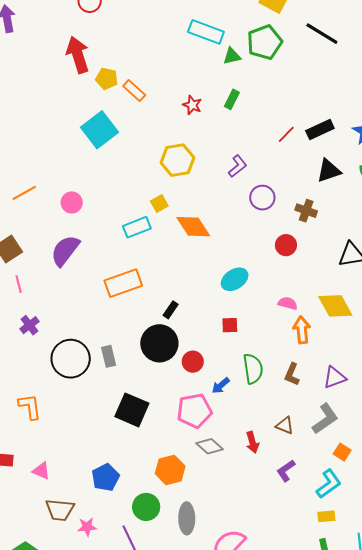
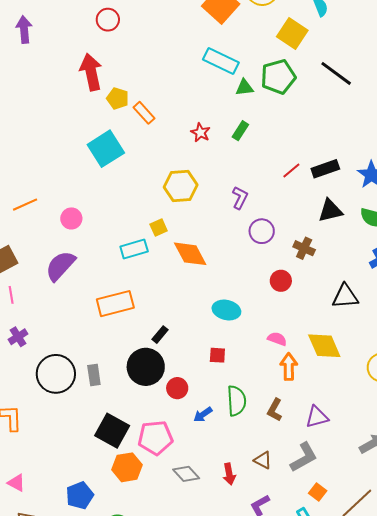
purple L-shape: (238, 166) -> (240, 198), turned -30
cyan ellipse: (235, 279) -> (226, 310), turned 40
pink pentagon: (194, 411) -> (155, 438), moved
orange hexagon: (170, 470) -> (127, 467), moved

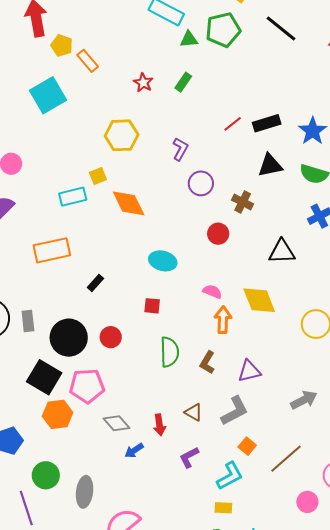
black circle: (146, 367) -> (69, 338), moved
blue arrow: (203, 415) -> (134, 451), moved

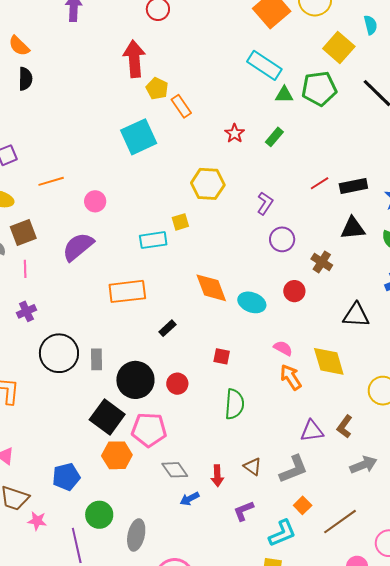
orange diamond: (129, 203) -> (211, 288), moved
cyan ellipse: (163, 261) -> (252, 302), moved
orange arrow: (223, 320) -> (291, 377), turned -40
brown L-shape: (207, 363) -> (345, 427), moved

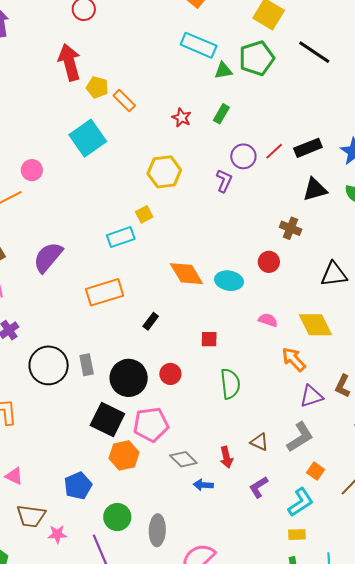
pink circle: (95, 201) -> (32, 170), moved
purple circle: (282, 239) -> (243, 156), moved
orange arrow: (291, 377) -> (294, 359), moved
blue arrow: (190, 499) -> (203, 485), turned 42

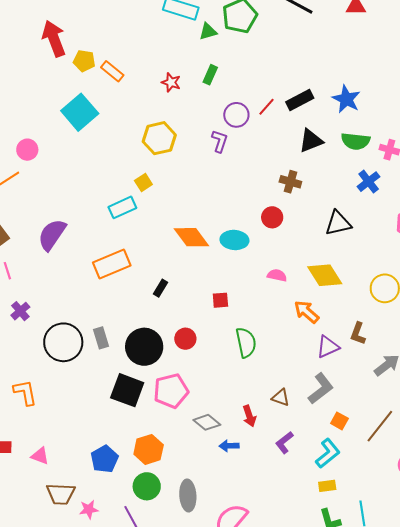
orange hexagon: (124, 455) -> (149, 449), moved

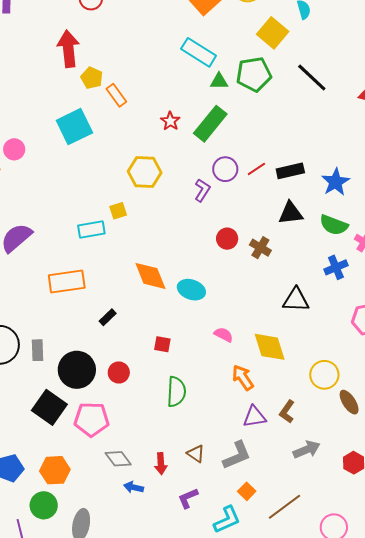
green rectangle: (210, 75) -> (210, 124), size x1.8
red circle: (272, 217) -> (227, 239), moved

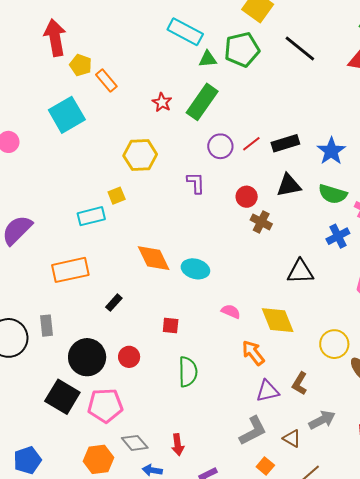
purple L-shape: (202, 190) -> (196, 183), moved, turned -30
red circle: (227, 239) -> (247, 197), moved
gray rectangle: (37, 350) -> (47, 326), moved
brown triangle: (196, 454) -> (292, 438), moved
orange hexagon: (55, 470) -> (98, 459), moved

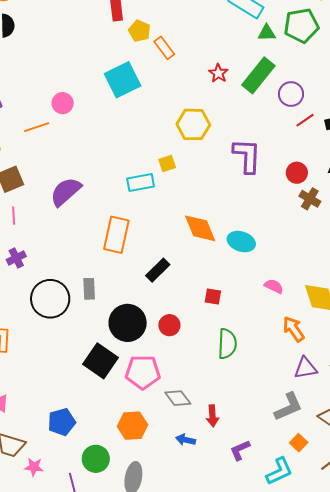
purple circle: (220, 146) -> (291, 94), moved
purple L-shape: (196, 183) -> (247, 156), size x1.6
orange rectangle: (70, 270) -> (116, 235), turned -69
black rectangle: (114, 303) -> (158, 270), size x1.4
gray diamond: (135, 443) -> (178, 398), moved

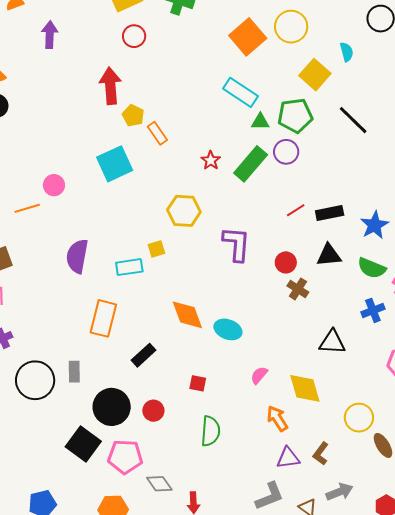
purple circle: (291, 94) -> (286, 152), moved
purple semicircle: (66, 192) -> (77, 256), moved, turned -40
pink semicircle: (274, 286) -> (259, 375), turned -78

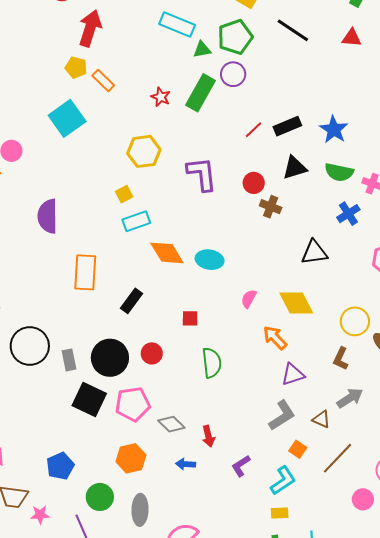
red arrow: (110, 86) -> (90, 28), moved, turned 33
cyan rectangle: (129, 267) -> (136, 221), moved
gray rectangle: (74, 372) -> (69, 360), moved
brown L-shape: (321, 454) -> (341, 359), moved

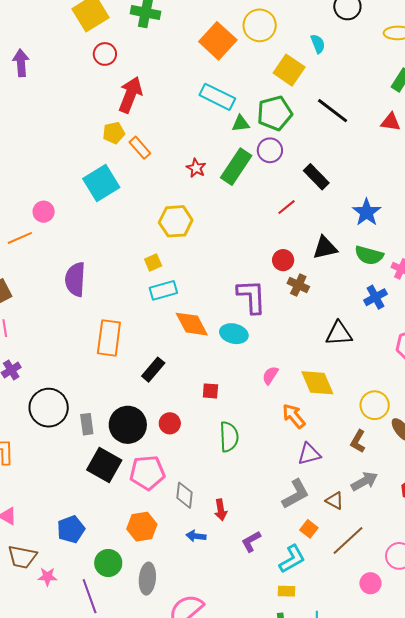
yellow pentagon: (76, 68) -> (114, 133), turned -30
black rectangle: (287, 126) -> (316, 177), moved, turned 64
purple L-shape: (202, 174) -> (251, 296), moved
gray diamond: (171, 424) -> (185, 495), turned 48

